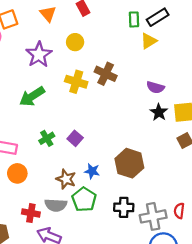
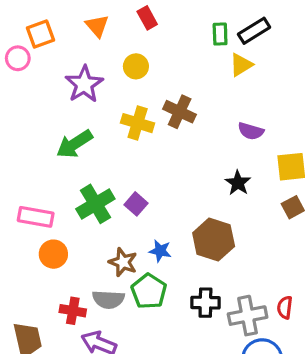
black star: (159, 112) -> (238, 183), moved
green cross: (47, 138) -> (95, 204), size x1.6

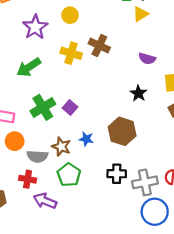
green pentagon: (149, 291) -> (69, 175), moved
gray semicircle: (108, 299) -> (37, 156), moved

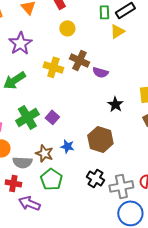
yellow circle: (70, 15) -> (67, 28), moved
purple semicircle: (147, 59) -> (100, 72), moved
black cross: (117, 174) -> (95, 178), turned 30

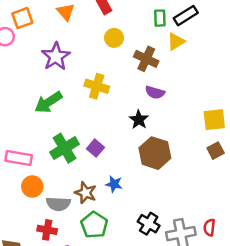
brown cross: (79, 60) -> (146, 59), moved
black star: (115, 104) -> (139, 120), moved
brown hexagon: (100, 139) -> (155, 153), moved

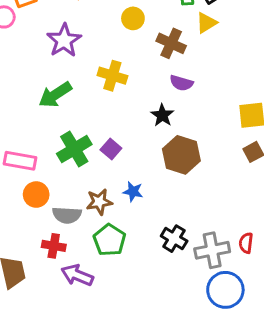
brown star: (86, 193) -> (99, 202), turned -30

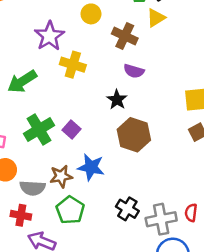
purple star: (64, 40) -> (49, 36), moved
blue star: (133, 192) -> (91, 167), size x1.5

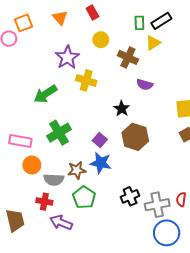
purple semicircle: (134, 71) -> (145, 85), moved
purple square: (71, 130) -> (100, 140), moved
black cross: (127, 209) -> (130, 196), turned 36

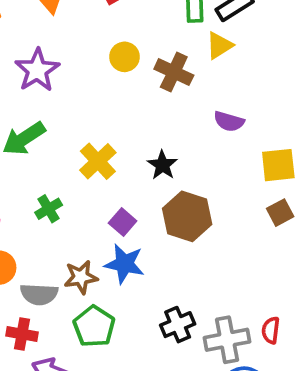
yellow circle: (101, 40) -> (124, 57), moved
purple star: (67, 57) -> (37, 70), moved
yellow cross: (86, 80) -> (98, 161), moved, turned 30
purple semicircle: (145, 85) -> (229, 121), moved
green cross: (59, 133) -> (49, 209), size x0.6

